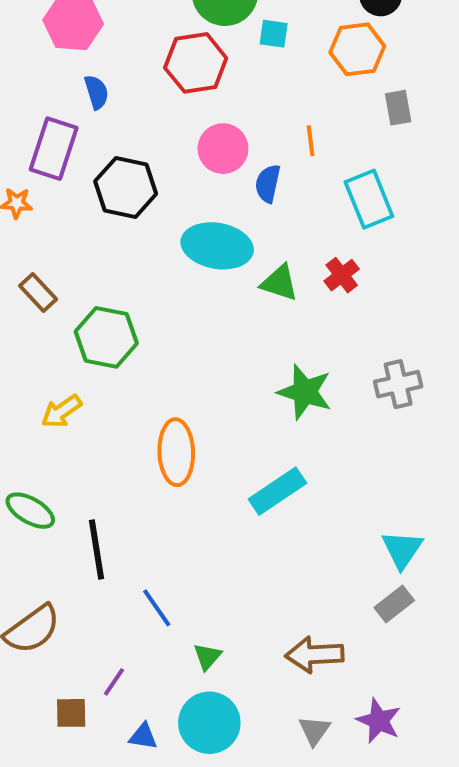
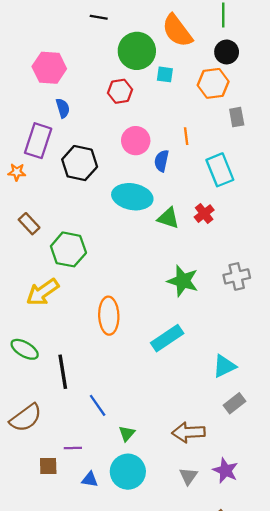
red hexagon: (196, 63) -> (120, 91), size x0.7
yellow arrow: (61, 411) -> (43, 292), size x1.4
cyan triangle: (402, 549) -> (224, 366), moved, turned 30
purple line: (114, 682) -> (73, 448), turned 54

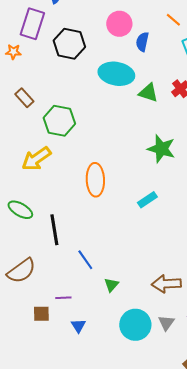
orange line: (186, 136) -> (173, 20), moved, turned -42
cyan rectangle: (167, 338) -> (147, 200), size x0.7
cyan circle: (128, 472) -> (135, 325), moved
blue triangle: (90, 479) -> (78, 326), turned 49

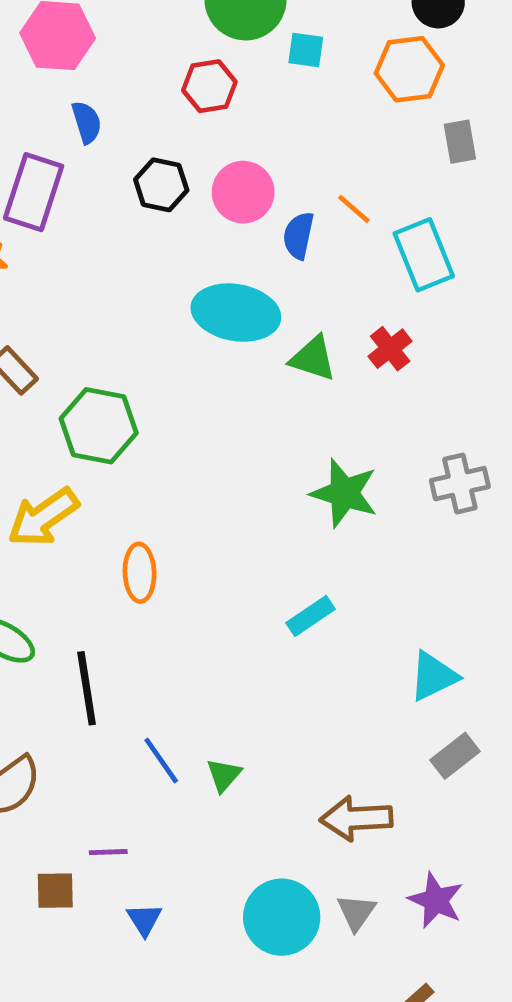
orange line: (173, 20) -> (354, 209), moved
black hexagon: (69, 44) -> (161, 185), moved, size x0.7
orange ellipse: (95, 180) -> (140, 573), moved, size x0.7
green triangle: (111, 285) -> (224, 775), moved

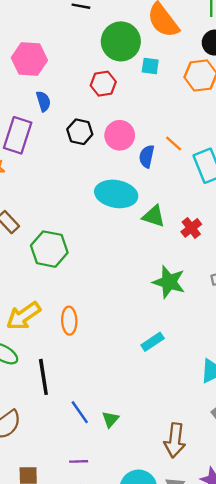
red cross: (390, 349) -> (191, 228), moved
yellow arrow: (43, 517) -> (23, 316), moved
brown arrow: (356, 818) -> (175, 440), turned -80
purple line: (108, 852) -> (79, 461), moved

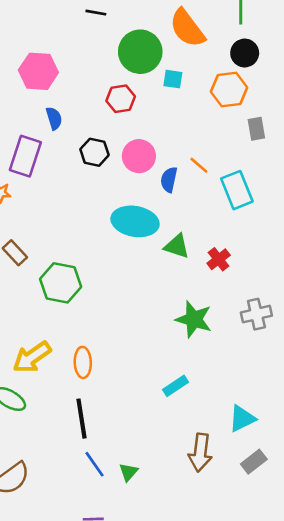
black line: (43, 377) -> (81, 419), moved
brown arrow: (175, 440) -> (200, 452), moved

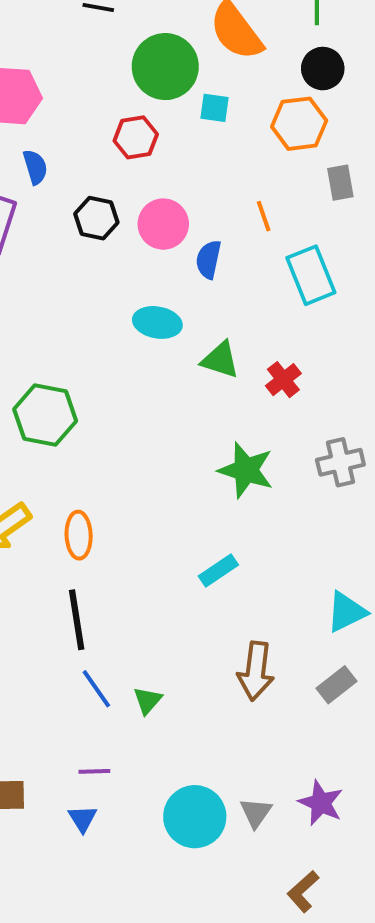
orange line: (199, 165) -> (264, 216), moved, turned 30
cyan ellipse: (135, 221) -> (157, 322), size x0.7
cyan triangle: (242, 419) -> (346, 612), moved

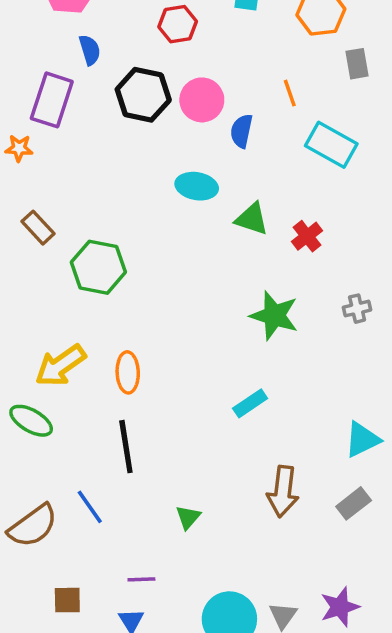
black hexagon: (96, 218) -> (143, 95), size x1.4
cyan rectangle: (311, 275) -> (331, 145), turned -39
gray cross: (340, 462) -> (357, 309), size x0.7
blue line: (96, 689) -> (90, 507), moved
purple star: (321, 803) -> (340, 607), turned 30

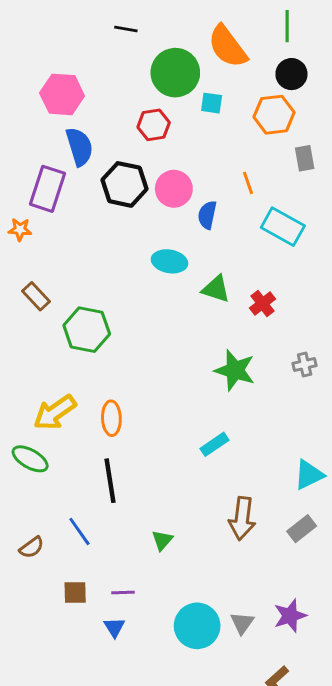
blue semicircle: (90, 50) -> (79, 147), size x1.5
brown semicircle: (33, 526) -> (32, 547), size x0.6
brown square: (67, 600) -> (75, 592), moved

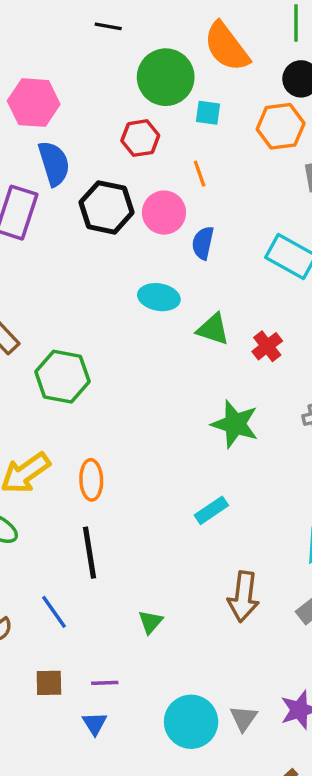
orange line: (248, 183) -> (200, 174), moved

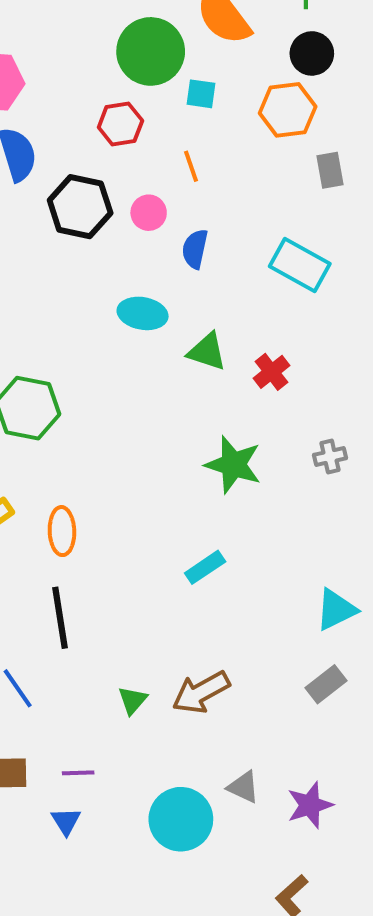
pink circle: (164, 213) -> (149, 213), size x0.7
brown arrow: (243, 597) -> (201, 692), moved, turned 54
gray triangle: (243, 718) -> (243, 787), moved, turned -40

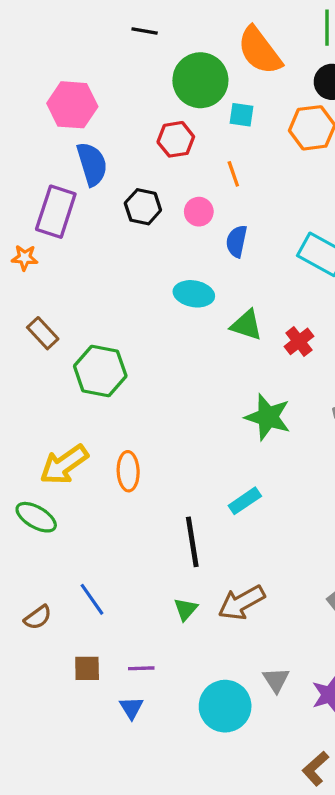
black hexagon: (80, 207) -> (143, 207), size x0.7
black line: (60, 618) -> (192, 542), moved
gray triangle: (243, 787) -> (276, 680), turned 32

